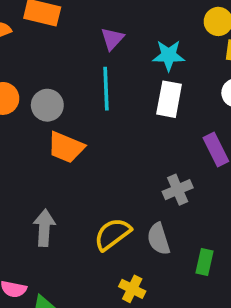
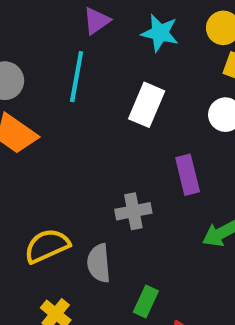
cyan star: (169, 55) -> (160, 33), moved

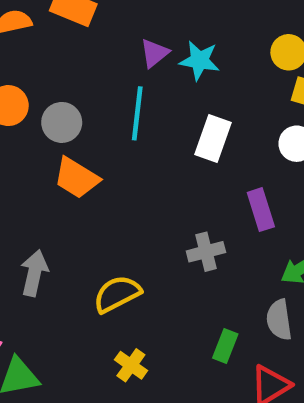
cyan star: (160, 33) -> (200, 60), moved
gray semicircle: (99, 263) -> (279, 320), moved

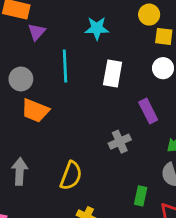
purple triangle: (155, 53) -> (37, 32), moved
yellow semicircle: (117, 294) -> (71, 176), turned 148

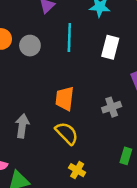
orange trapezoid: (35, 111) -> (65, 99), moved, turned 70
yellow semicircle: (71, 176) -> (67, 133), turned -70

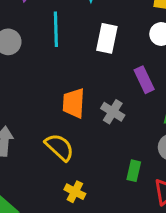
orange trapezoid: (65, 99) -> (74, 103), moved
gray cross: (112, 107) -> (113, 112), turned -36

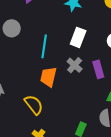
cyan line: (56, 29) -> (44, 46), moved
gray cross: (113, 112) -> (75, 65), moved

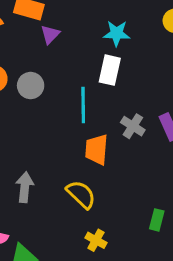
white rectangle: (78, 37) -> (110, 70), moved

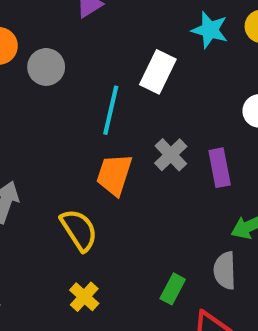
cyan star: (117, 33) -> (210, 30), moved

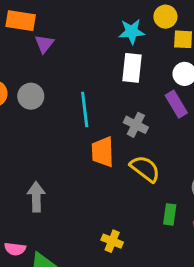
white rectangle: (158, 72) -> (132, 68), moved
purple rectangle: (220, 168) -> (176, 104), moved
yellow semicircle: (79, 230) -> (145, 169), moved

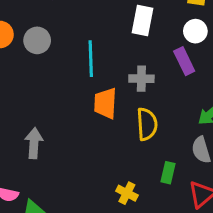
gray cross: (136, 125) -> (141, 79), turned -30
yellow semicircle: (145, 169) -> (147, 124), turned 44
yellow cross: (112, 241) -> (127, 193), moved

